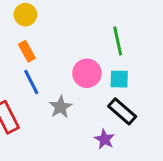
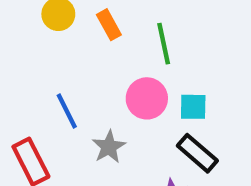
green line: (118, 41) -> (164, 44), moved
orange rectangle: (27, 51) -> (109, 25), moved

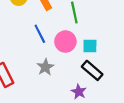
blue line: (67, 111) -> (40, 34), moved

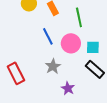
purple star: (79, 92) -> (68, 88), moved

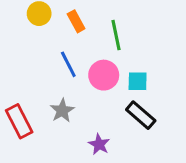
gray star: (53, 66) -> (62, 111), moved

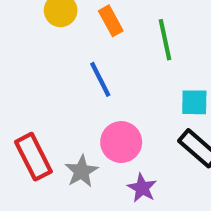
pink circle: (104, 75) -> (121, 142), moved
gray star: (62, 111) -> (81, 171), moved

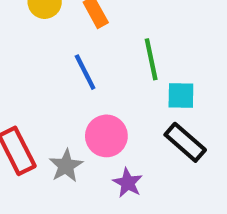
green line: (165, 40) -> (151, 59), moved

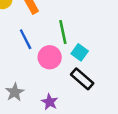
cyan square: (181, 96) -> (80, 52), turned 35
pink circle: (106, 136) -> (50, 57), moved

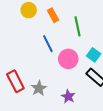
green line: (63, 32) -> (77, 26), moved

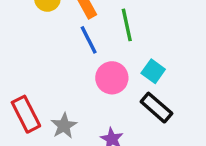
blue line: (48, 44) -> (89, 40), moved

